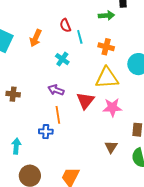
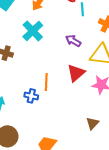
cyan cross: (62, 59) -> (33, 31), moved, size x1.5
purple arrow: (56, 90) -> (73, 41), moved

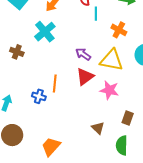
purple arrow: (73, 41) -> (83, 54), moved
brown triangle: (92, 123) -> (98, 128), turned -32

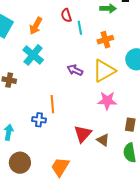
orange cross: (119, 30) -> (105, 40), turned -35
yellow triangle: (112, 60) -> (104, 71), turned -30
red triangle: (85, 77) -> (83, 134), moved

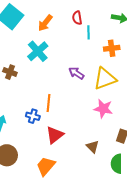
red triangle: (83, 134) -> (55, 135), moved

